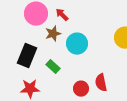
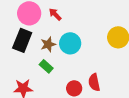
brown star: (53, 34) -> (48, 44), moved
black rectangle: (27, 56) -> (22, 40), moved

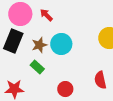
red semicircle: (94, 82) -> (100, 80), moved

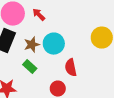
red semicircle: (100, 80) -> (71, 68), moved

